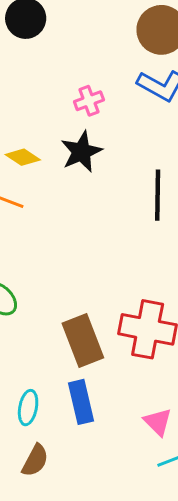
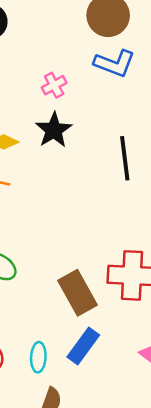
blue rectangle: (81, 402) -> (83, 346), turned 57

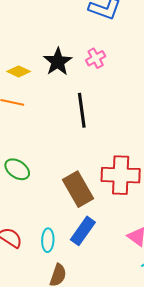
pink cross: (54, 85) -> (96, 58), moved
black line: (125, 158) -> (82, 110), moved

